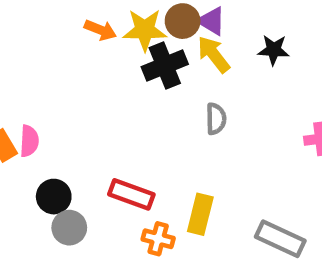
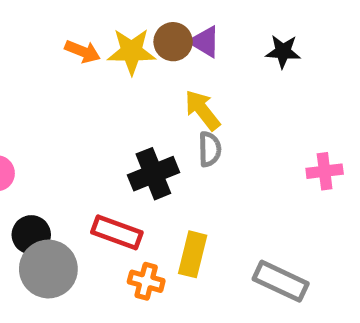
black star: (274, 50) -> (283, 51), moved
yellow arrow: (214, 54) -> (202, 110), moved
black cross: (165, 65) -> (153, 174), moved
gray circle: (69, 228) -> (48, 269), size x1.5

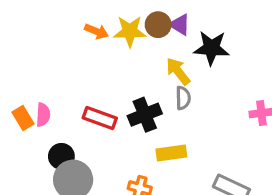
black star: (283, 51) -> (211, 48), moved, size x1.5
red rectangle: (117, 232) -> (100, 118), moved
yellow rectangle: (193, 254) -> (171, 153), moved, turned 68

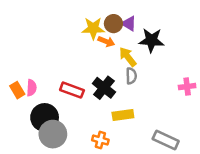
orange arrow: (96, 31) -> (106, 41), moved
black cross: (145, 115) -> (104, 88), turned -30
black circle: (61, 156) -> (45, 117), size x1.5

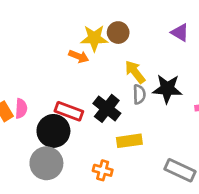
purple triangle: (129, 24) -> (180, 33), moved
black star: (151, 40) -> (167, 89), moved
orange arrow: (106, 41) -> (79, 56), moved
black circle: (45, 117) -> (53, 131), moved

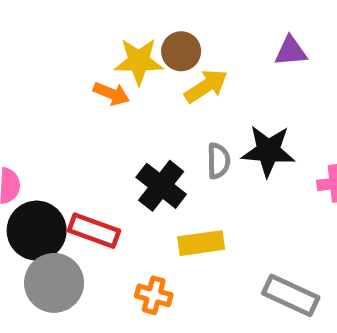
purple triangle: (180, 33) -> (291, 51), turned -36
yellow arrow: (135, 72) -> (206, 86), moved, turned 95
red rectangle: (69, 111) -> (94, 231), moved
black circle: (53, 131) -> (37, 231), moved

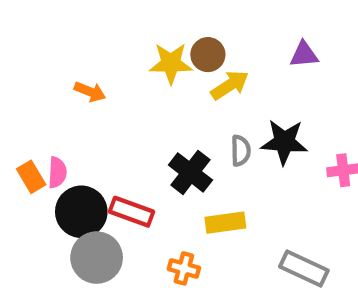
orange arrow: (111, 94) -> (90, 92), moved

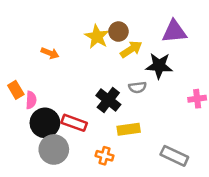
purple triangle: (304, 55) -> (174, 32), size x1.5
yellow star: (171, 63) -> (97, 37), turned 30
black star: (284, 142) -> (159, 66), moved
gray semicircle: (241, 151) -> (137, 87), turned 84
orange rectangle: (31, 177) -> (16, 90), moved

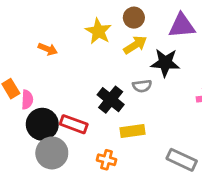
brown circle: (118, 32) -> (134, 18), moved

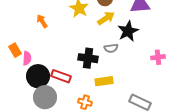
orange arrow: (48, 49) -> (42, 21), turned -144
black star: (165, 63) -> (128, 31), turned -30
black cross: (111, 100) -> (88, 58), turned -30

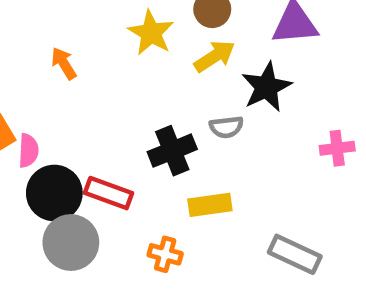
black cross: (88, 58) -> (172, 151), turned -30

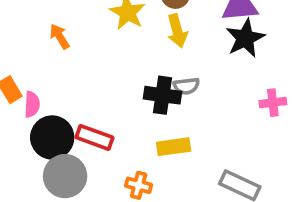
yellow arrow: (215, 56) -> (177, 31), turned 108
black star: (266, 87) -> (245, 38), moved
black cross: (172, 151) -> (162, 95), moved, turned 30

